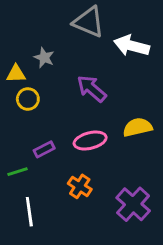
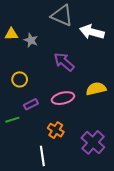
yellow triangle: (16, 74) -> (11, 34), moved
yellow circle: (28, 99) -> (20, 79), moved
white line: (29, 212) -> (42, 156), moved

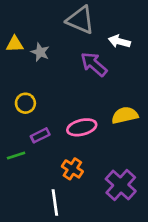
white arrow: (92, 32) -> (119, 41), size x0.7
purple arrow: (64, 62) -> (94, 64), moved

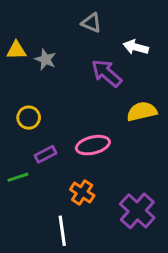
gray triangle: (80, 20) -> (91, 23), size x0.6
yellow semicircle: (125, 115) -> (142, 111), moved

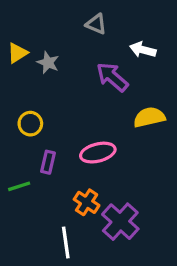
yellow triangle: (16, 50) -> (17, 53), turned -30
purple rectangle: (45, 154) -> (48, 162), turned -50
purple cross: (137, 211) -> (120, 222), moved

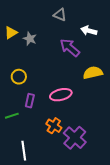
white line: (66, 243) -> (24, 151), moved

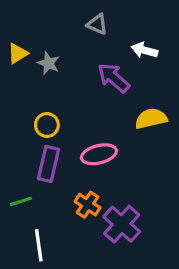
yellow circle: (19, 77) -> (47, 125), moved
purple rectangle: (30, 101) -> (49, 164), size x1.5
green line: (12, 116) -> (21, 201), moved

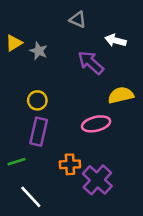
pink ellipse: (99, 154) -> (96, 124), moved
orange cross: (88, 205) -> (70, 164), turned -36
white line: (39, 245) -> (31, 197), turned -35

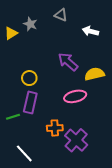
gray star: (39, 51) -> (30, 24), moved
purple arrow: (91, 63) -> (68, 62), moved
green line: (16, 162) -> (13, 117), moved

